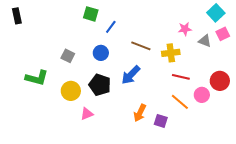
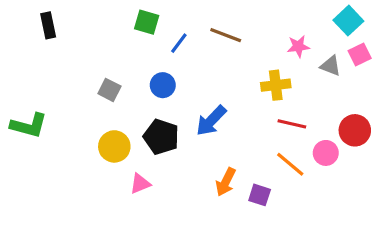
black rectangle: (17, 16) -> (48, 25), moved
brown line: (141, 46) -> (226, 35), moved
green L-shape: (37, 78) -> (29, 125), moved

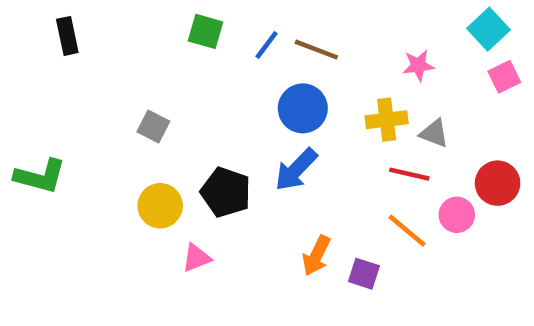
blue line: (179, 43) -> (267, 45), moved
gray triangle: (331, 66) -> (434, 133), moved
blue circle: (163, 85) -> (303, 108), moved, size x1.4

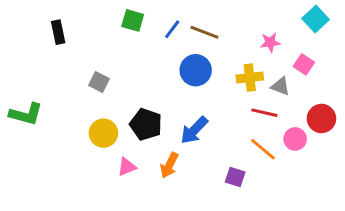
black rectangle: (67, 36) -> (58, 32), moved
pink square: (504, 77) -> (304, 64), moved, turned -30
blue arrow: (296, 170) -> (194, 130), moved
orange arrow: (316, 256) -> (169, 165), moved

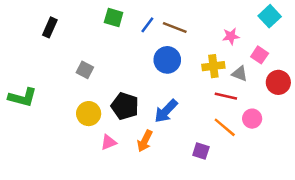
black rectangle: (58, 32) -> (50, 27), turned 36
red circle: (321, 118) -> (278, 82), moved

